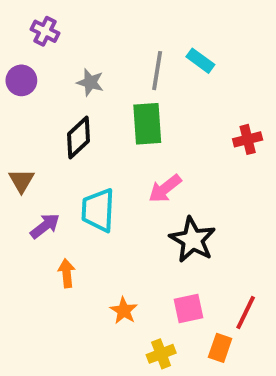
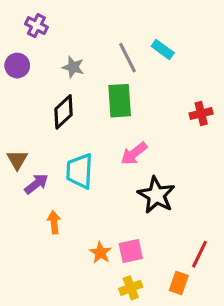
gray line: (157, 71) -> (128, 58), turned -36
brown triangle: (21, 181) -> (17, 160), moved
pink square: (189, 309) -> (131, 251), moved

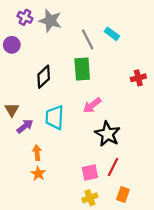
gray star: (73, 67) -> (50, 21), moved, size x1.5
orange star: (100, 253) -> (38, 174), moved
red line: (200, 254) -> (113, 167), moved

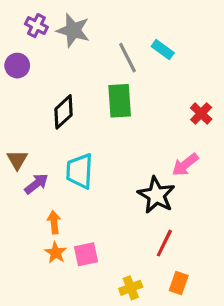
red cross: (138, 78) -> (201, 114), turned -32
pink arrow: (92, 105) -> (185, 165), moved
pink square: (90, 172) -> (86, 254), moved

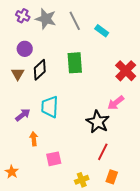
gray line: (128, 58) -> (75, 21), moved
purple circle: (17, 66) -> (25, 49), moved
red cross: (201, 114) -> (126, 71), size x1.5
brown triangle: (17, 160) -> (18, 74), moved
orange star: (56, 253) -> (12, 172), moved

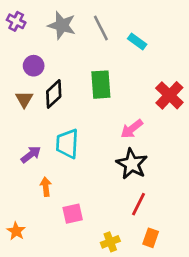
purple cross: (23, 16) -> (16, 21), moved
pink arrow: (116, 103) -> (132, 129), moved

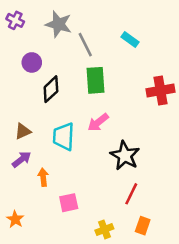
gray line: (101, 28) -> (85, 45), moved
red cross: (169, 95) -> (161, 91), turned 36
brown triangle: (24, 99) -> (23, 131), moved, turned 36
pink arrow: (132, 129) -> (98, 122), moved
purple arrow: (31, 154) -> (22, 159), moved

